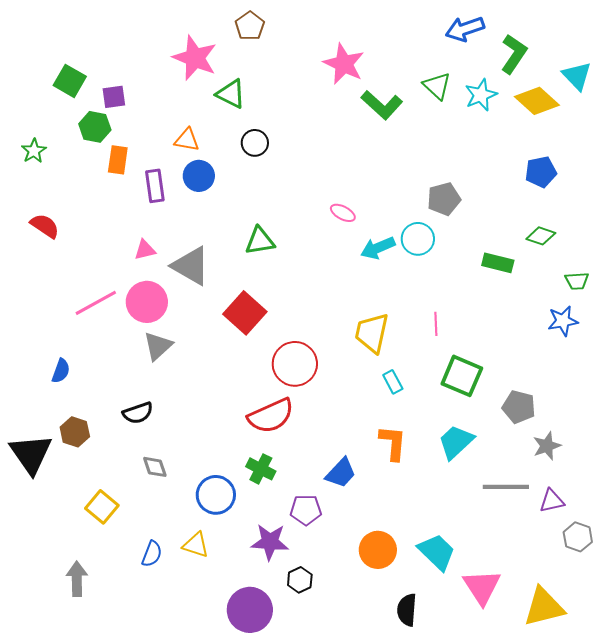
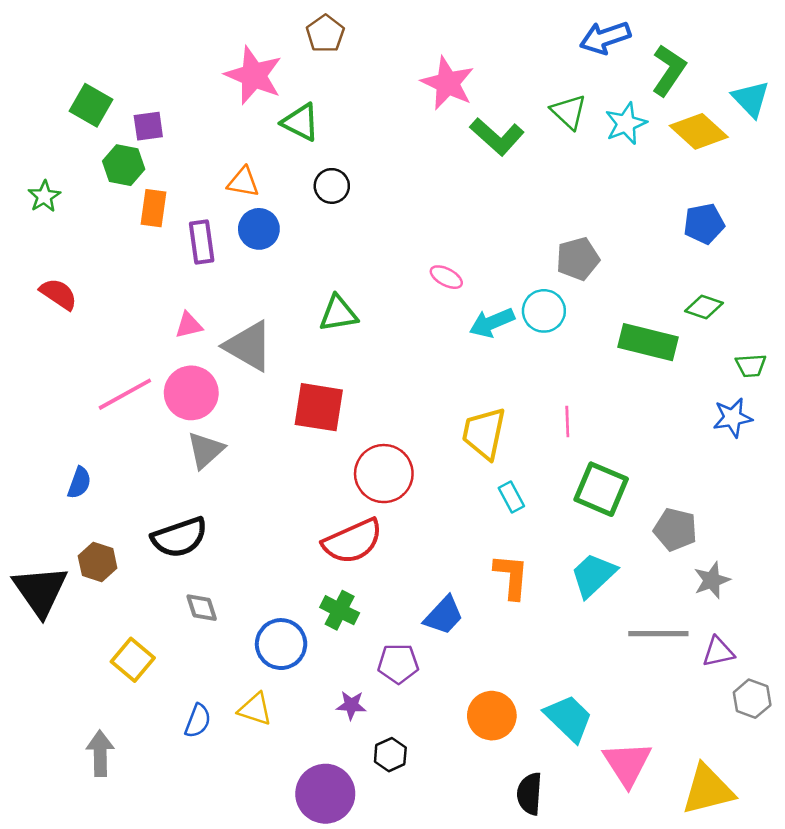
green rectangle: (498, 263) -> (648, 342), size x1.4
red square: (245, 313) -> (319, 407), turned -33
black semicircle: (138, 413) -> (180, 537), size x1.4
purple star: (270, 542) -> (351, 705), size x0.6

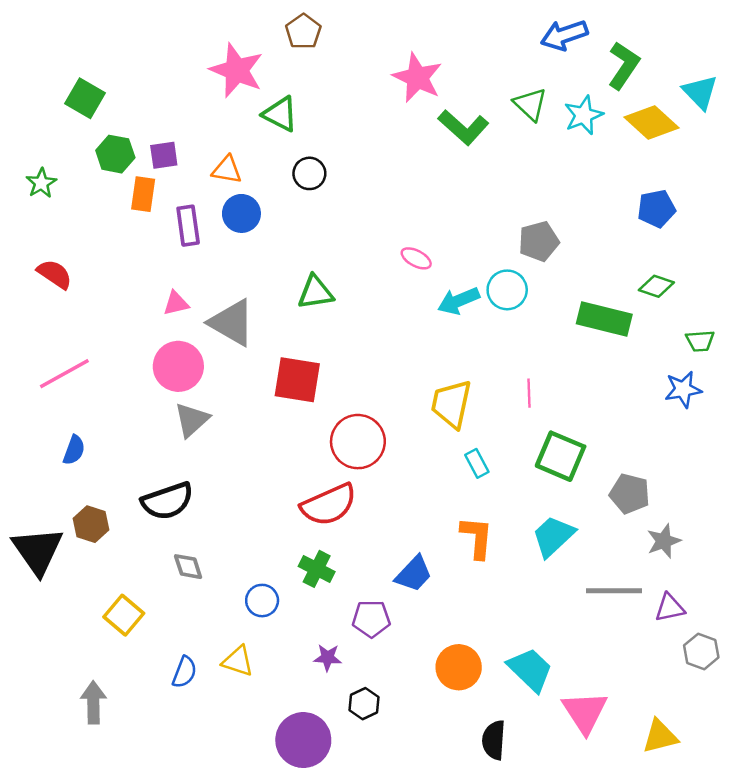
purple square: (148, 126) -> (164, 155), moved
pink line: (125, 394) -> (64, 374), moved
blue circle: (281, 644) -> (262, 601), size x0.7
yellow triangle: (708, 790) -> (660, 736), size x0.7

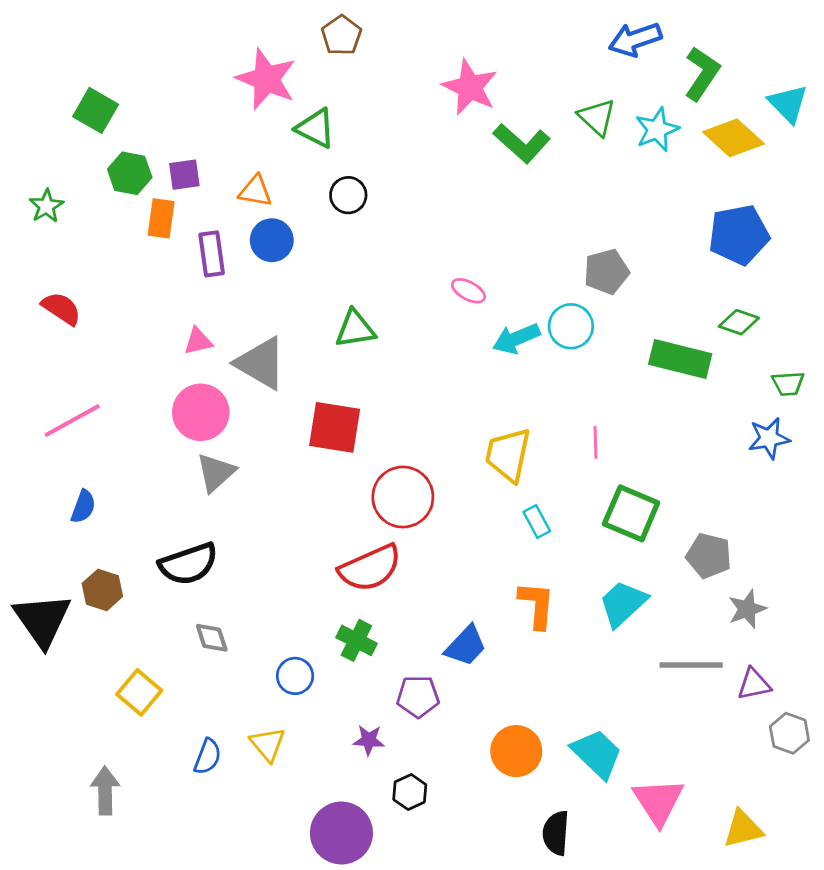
blue pentagon: (656, 209) -> (739, 235), size x1.4
yellow triangle: (238, 661) -> (268, 744), turned 32

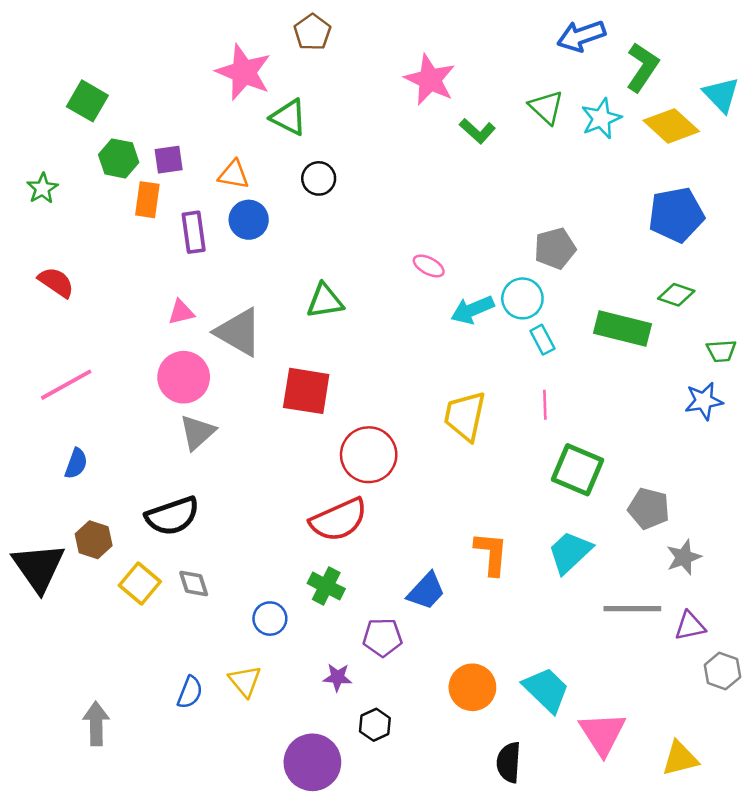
green L-shape: (522, 143) -> (477, 131), size x0.7
cyan rectangle: (537, 522) -> (542, 340), moved
yellow square: (139, 692) -> (140, 584), moved

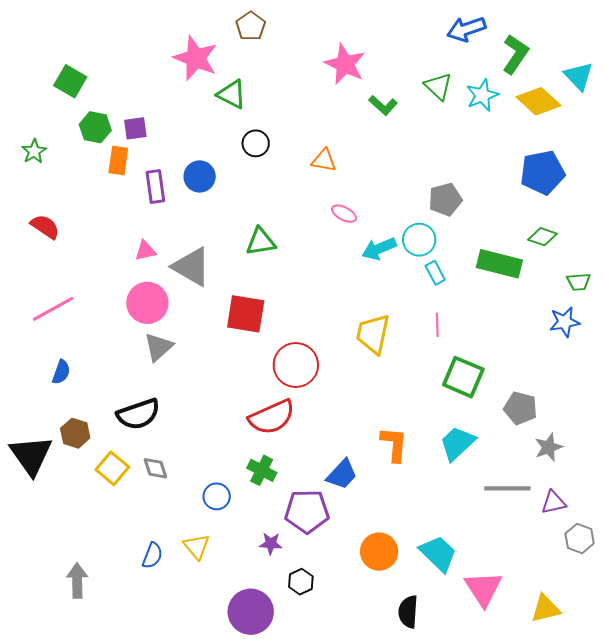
orange triangle: (234, 175) -> (324, 160), moved
purple pentagon: (382, 637) -> (307, 511), size x1.4

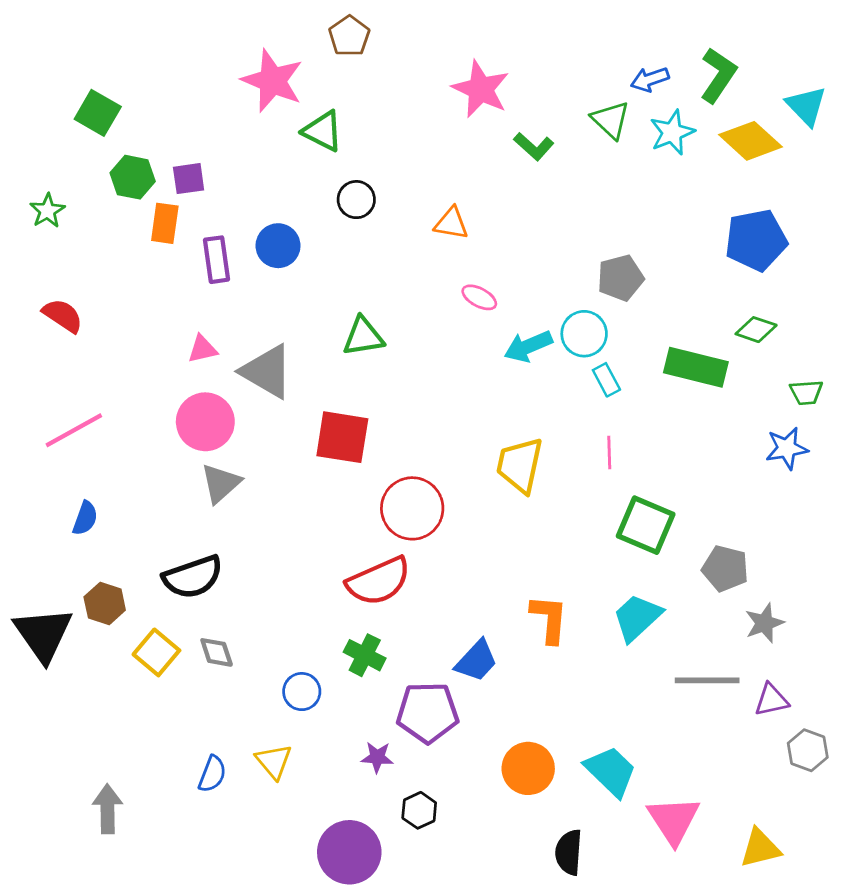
blue arrow: (466, 29) -> (650, 79), moved, size x0.7

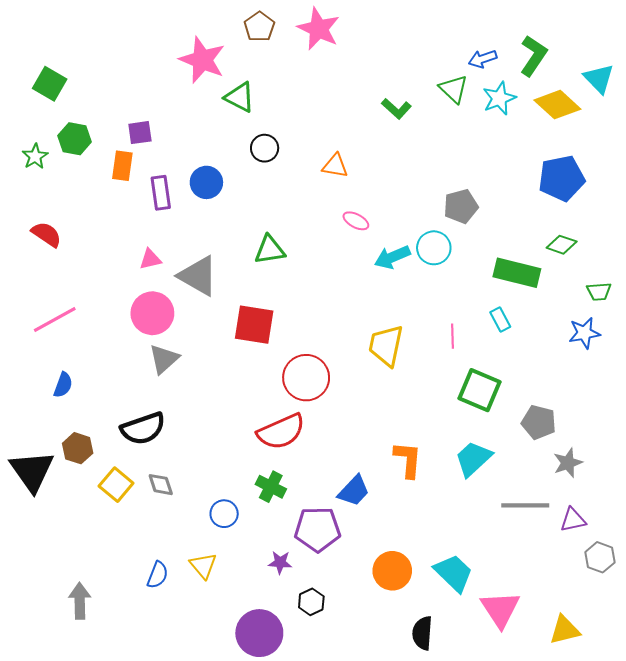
pink star: (481, 89) -> (319, 29), moved
green square: (98, 113) -> (50, 84), moved
green hexagon: (133, 177) -> (75, 139), moved
cyan rectangle: (606, 380) -> (500, 319), moved

